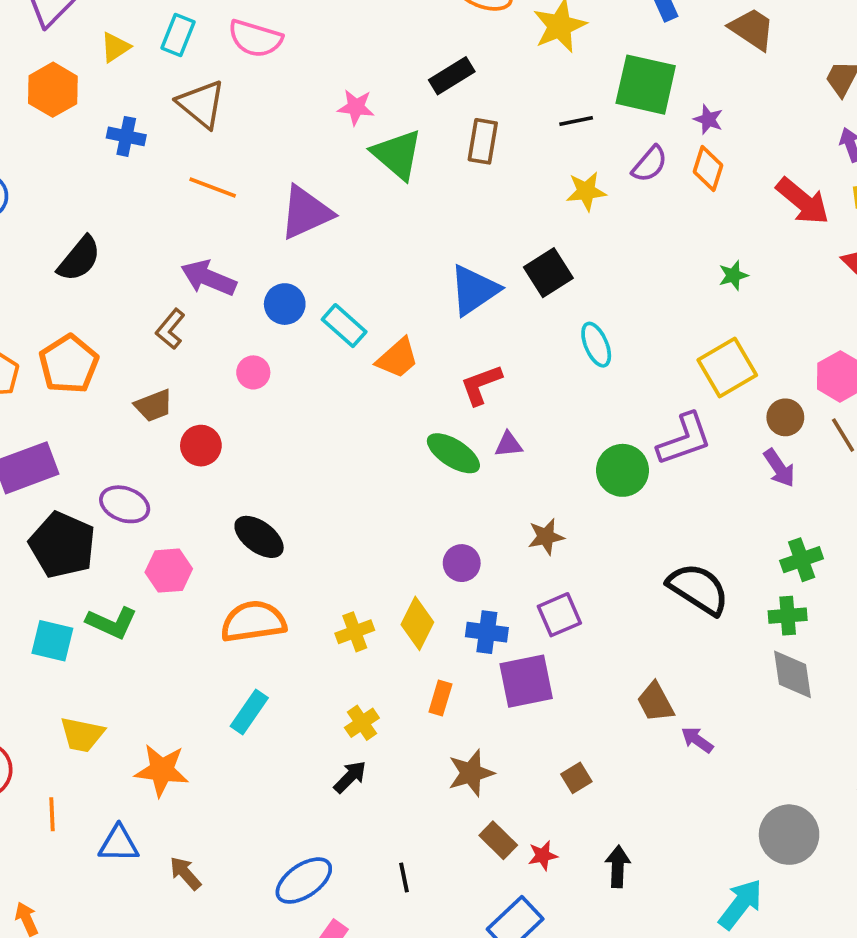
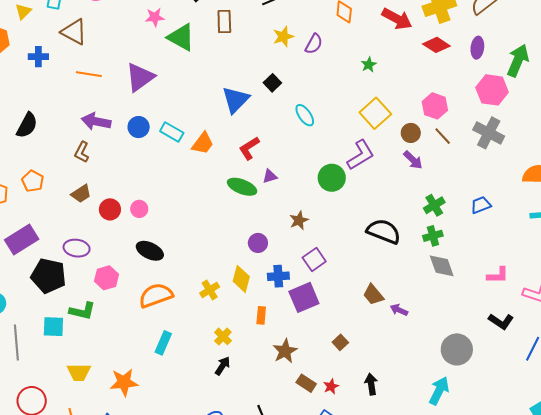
purple semicircle: (650, 164) -> (314, 44), moved
black square: (548, 273) -> (272, 83), size x0.7
orange pentagon: (69, 364) -> (33, 181), size x0.7
pink circle: (253, 372) -> (139, 209), moved

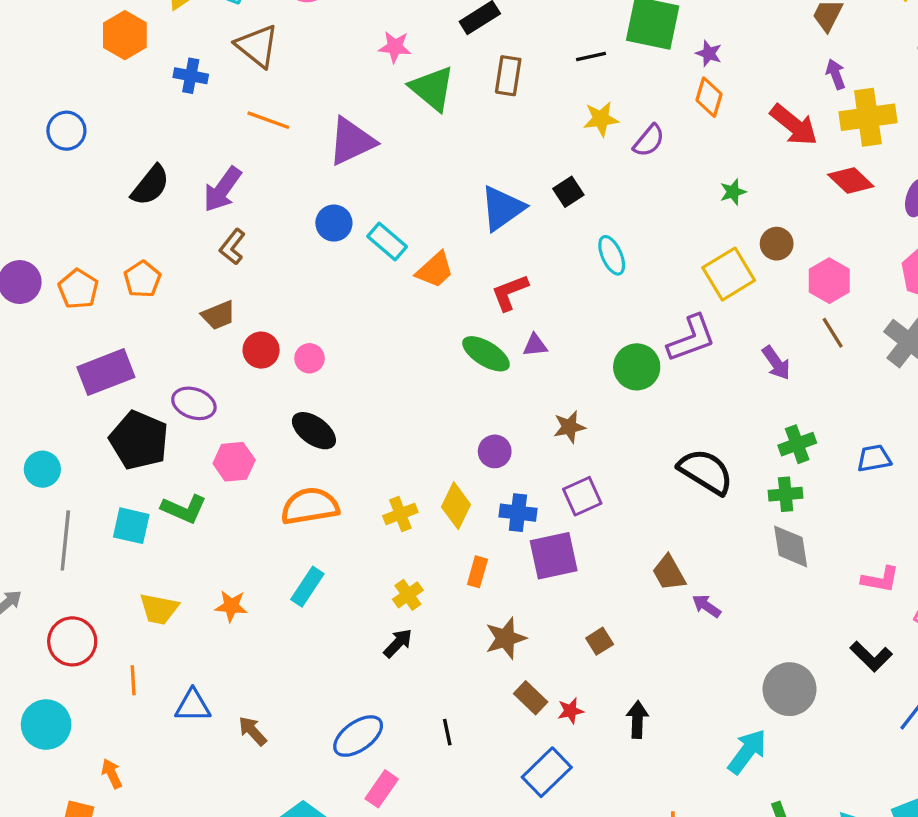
purple arrow: (96, 122) -> (222, 189), moved, turned -76
brown circle: (411, 133) -> (777, 244), moved
orange star: (124, 382) -> (231, 606), moved, size x0.7

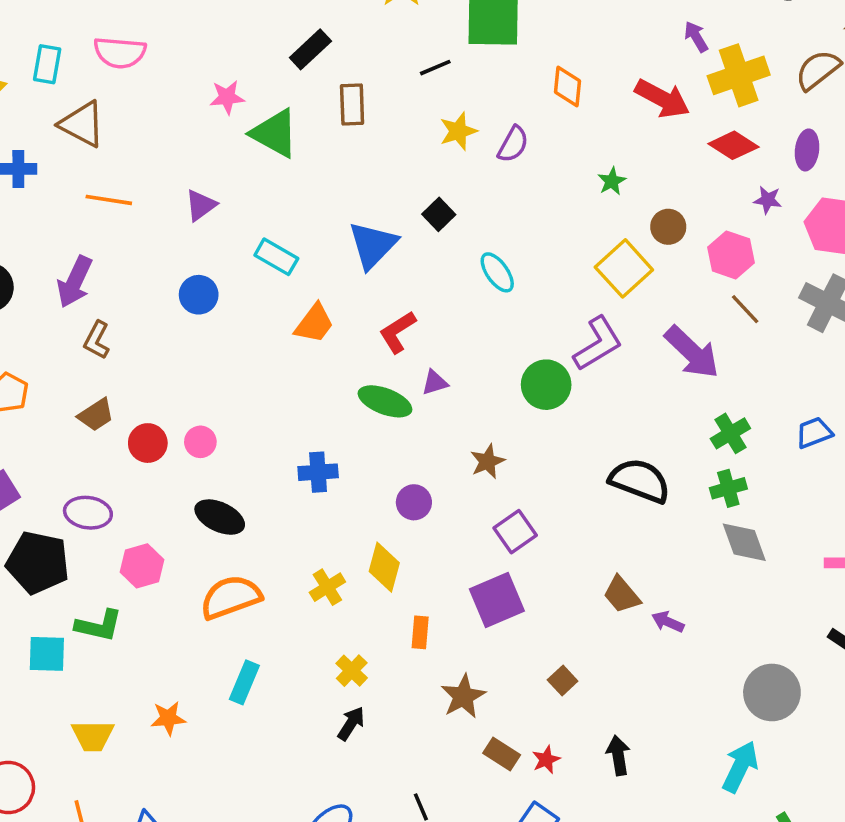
purple star: (709, 53) -> (768, 200), moved
purple triangle: (352, 141) -> (201, 205), size x0.6
cyan rectangle: (387, 242) -> (276, 257), moved
purple arrow: (776, 363) -> (692, 352), size x1.6
blue cross: (518, 513) -> (318, 472), moved

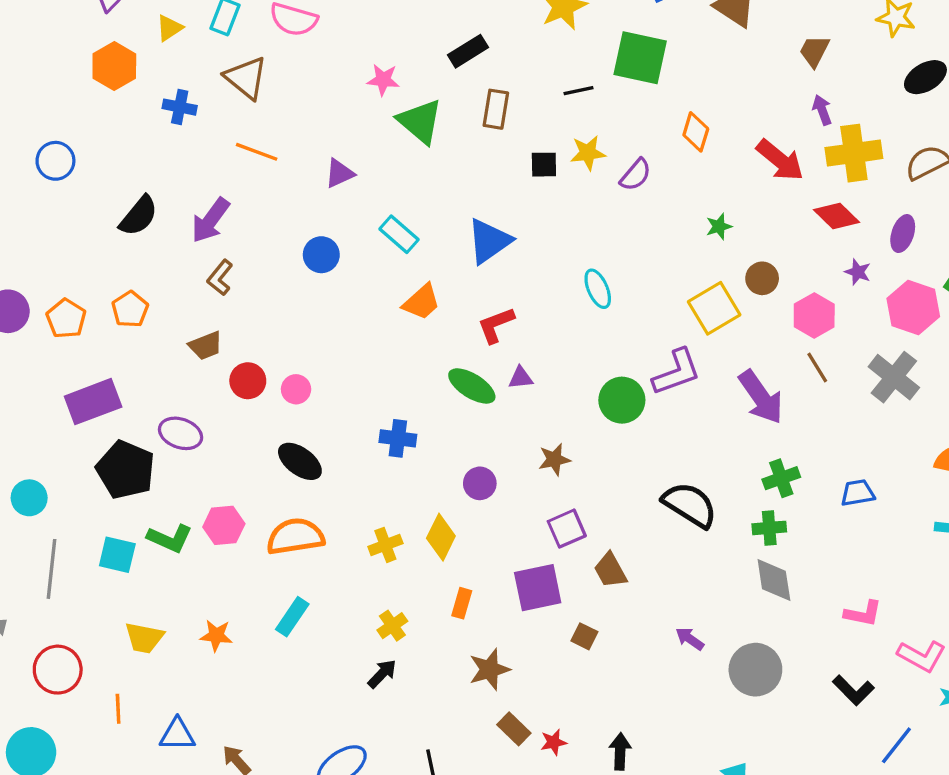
black square: (439, 214) -> (544, 165), moved, turned 32
pink hexagon: (142, 566) -> (224, 525), moved
brown trapezoid: (622, 595) -> (610, 570), moved
brown square: (563, 681) -> (584, 636), moved, turned -32
gray circle: (772, 692) -> (755, 670), moved

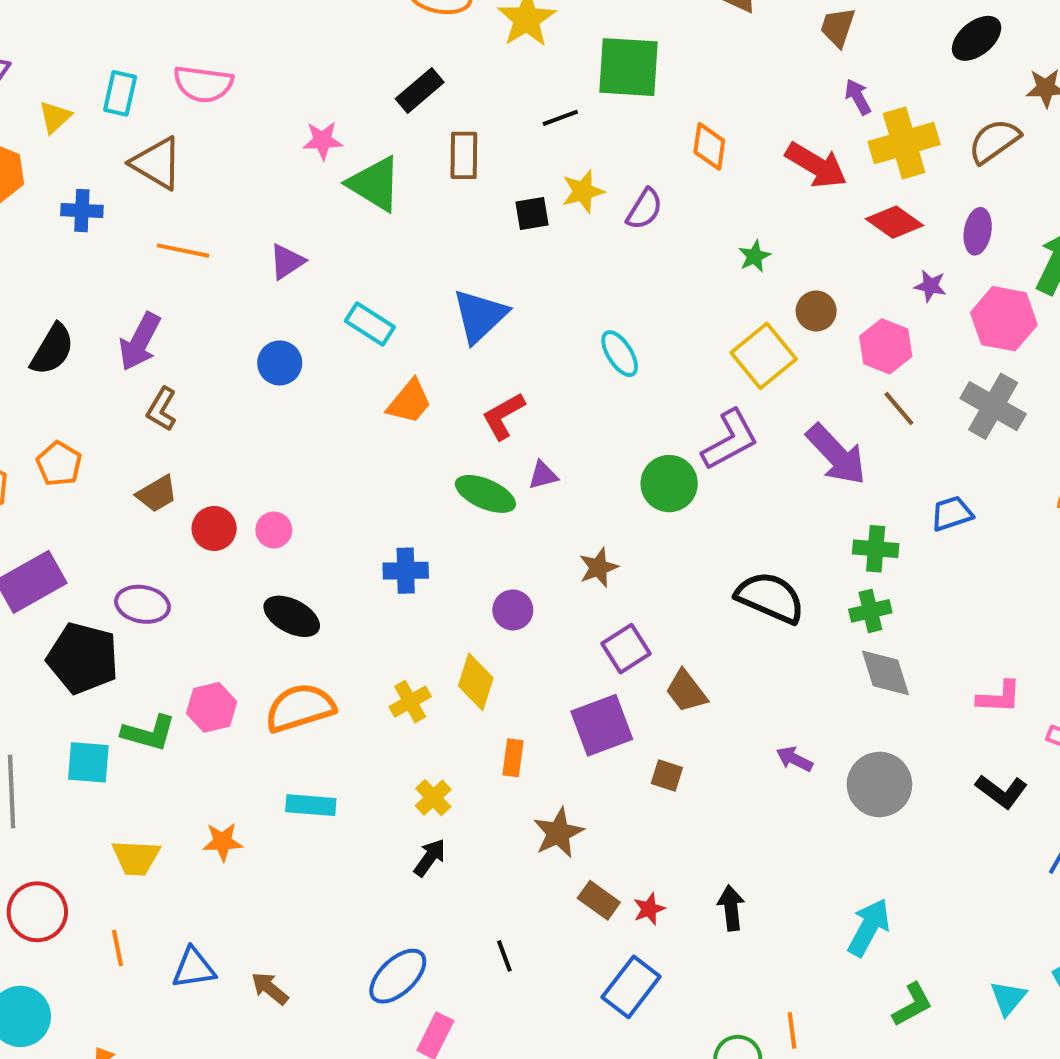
green cross: (781, 478) -> (876, 549), turned 33
blue trapezoid: (858, 493) -> (952, 513), moved
cyan rectangle: (292, 617) -> (311, 805), turned 69

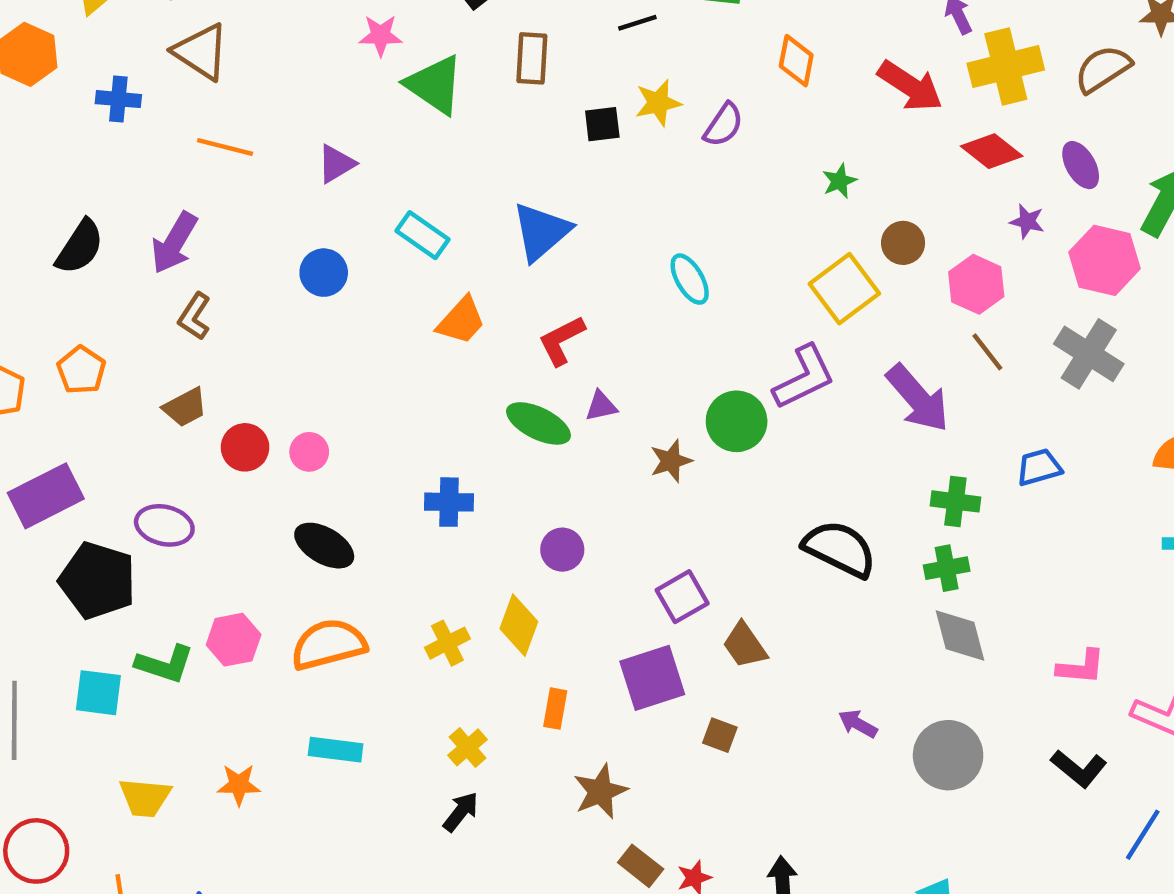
purple ellipse: (978, 231) -> (1081, 165), turned -42
brown star: (598, 568) -> (671, 461), moved

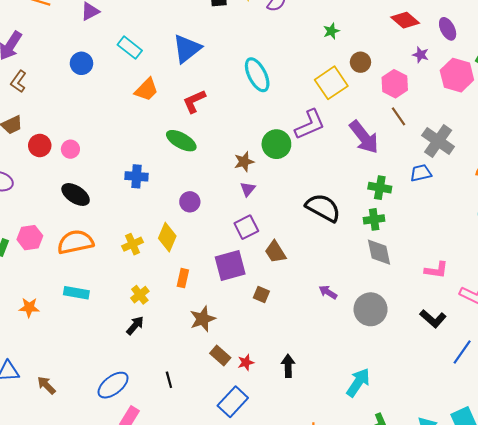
cyan ellipse: (690, 279) -> (257, 75), size x1.4
gray cross: (1089, 354) -> (438, 141), moved
purple triangle: (601, 406) -> (248, 189), moved, turned -42

